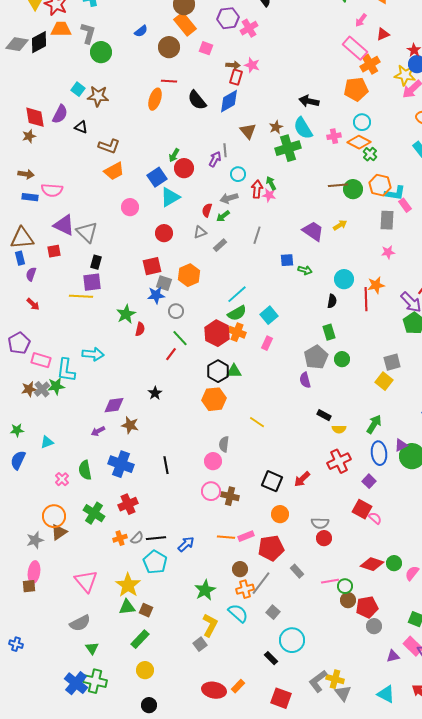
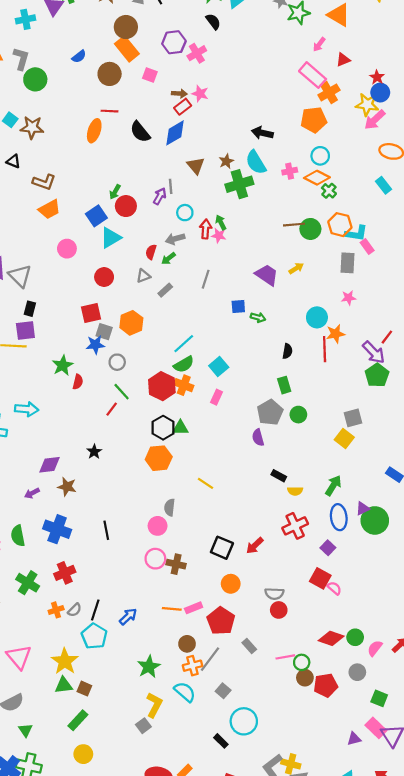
red rectangle: (236, 77) -> (183, 107), turned 35
cyan circle: (344, 279) -> (317, 317), moved
black line: (156, 538) -> (95, 610), turned -66
red pentagon: (271, 548) -> (221, 621), turned -30
gray circle: (374, 626) -> (357, 672), moved

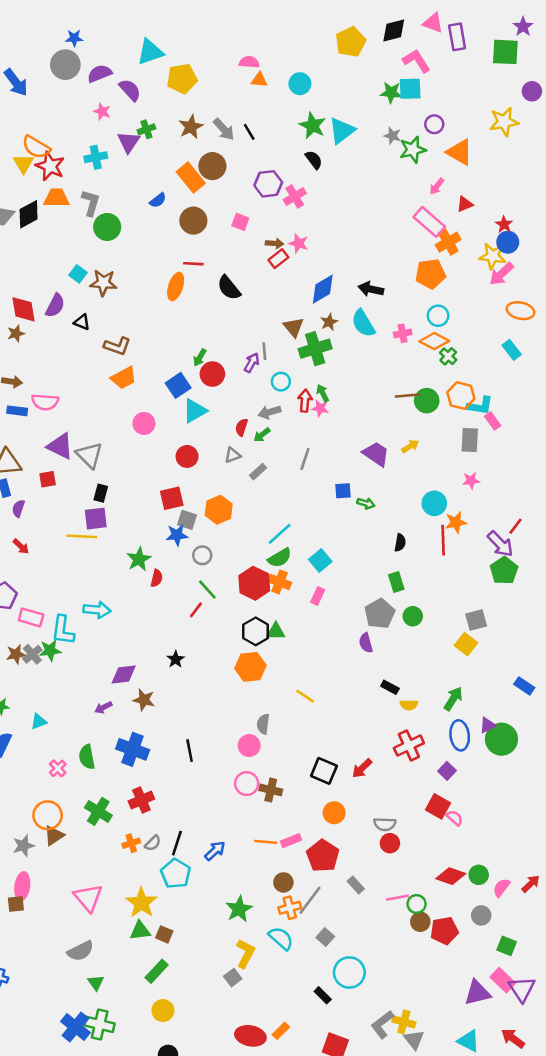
orange rectangle: (127, 49) -> (191, 178), moved
blue diamond: (175, 133) -> (323, 289), moved
green cross: (239, 184) -> (315, 349), moved
purple triangle: (354, 739) -> (477, 993), size x1.6

